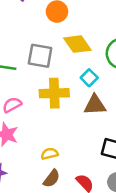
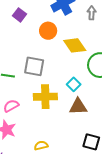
yellow diamond: (77, 44) -> (75, 45), moved

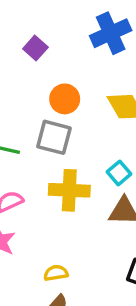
orange circle: (48, 31) -> (65, 99), moved

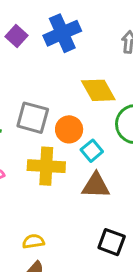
blue cross: (111, 33) -> (62, 33), moved
orange circle: (65, 99) -> (69, 129), moved

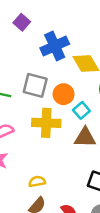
blue cross: (62, 33) -> (55, 46), moved

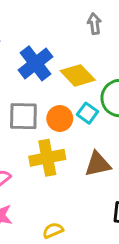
cyan square: (81, 110) -> (87, 113), moved

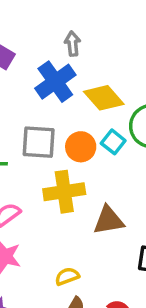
gray arrow: (94, 24) -> (72, 44), moved
brown triangle: (98, 164) -> (109, 220), moved

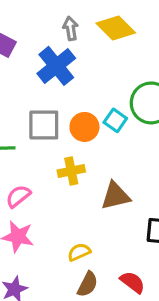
yellow diamond: (104, 98) -> (116, 28), moved
yellow cross: (64, 192) -> (71, 171), size x0.7

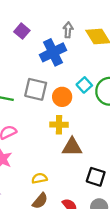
cyan square: (115, 120) -> (84, 85), moved
yellow cross: (71, 171) -> (59, 125), moved

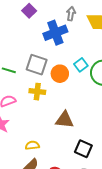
yellow cross: (59, 125) -> (37, 92), moved

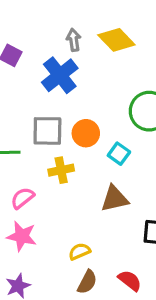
cyan square: (81, 65) -> (119, 154), moved

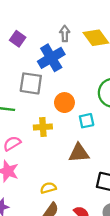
gray square: (47, 131) -> (31, 83), moved
cyan square: (119, 154) -> (87, 121), turned 35

